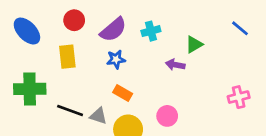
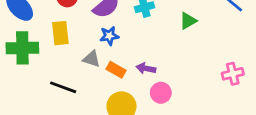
purple arrow: (175, 65) -> (146, 68), moved
green cross: (30, 89) -> (22, 48), moved
gray triangle: (98, 116) -> (92, 59), moved

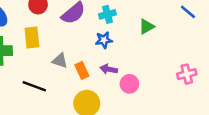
blue star: (109, 36) -> (104, 40), moved
orange rectangle: (116, 70) -> (82, 70), turned 35
pink circle: (161, 93) -> (129, 84), moved

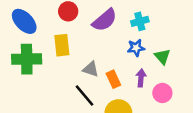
green triangle: (147, 27) -> (162, 57), moved, turned -42
purple arrow: (109, 69) -> (141, 78), turned 84
black line: (34, 86) -> (84, 95), moved, turned 30

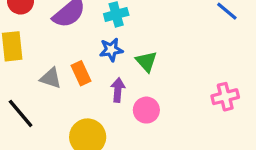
orange rectangle: (113, 79) -> (81, 73), moved
black line: (84, 95) -> (21, 113), moved

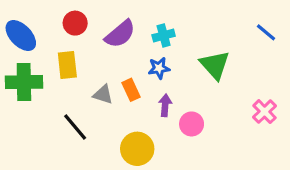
green triangle: (146, 61) -> (215, 65), moved, size x1.5
pink cross: (225, 97) -> (264, 112), turned -30

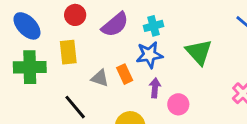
blue star: (159, 68) -> (149, 55), size x1.4

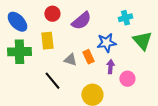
cyan cross: (154, 26) -> (125, 18), moved

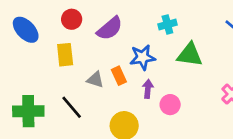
green triangle: (142, 41) -> (190, 55), turned -40
green cross: (19, 52) -> (28, 111), moved

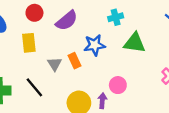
gray triangle: (95, 80) -> (54, 64), turned 40
purple arrow: (148, 89) -> (102, 101), moved

